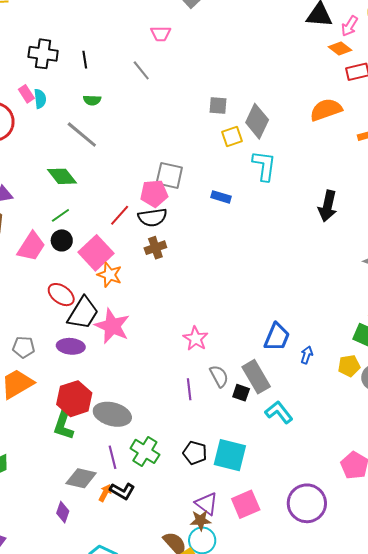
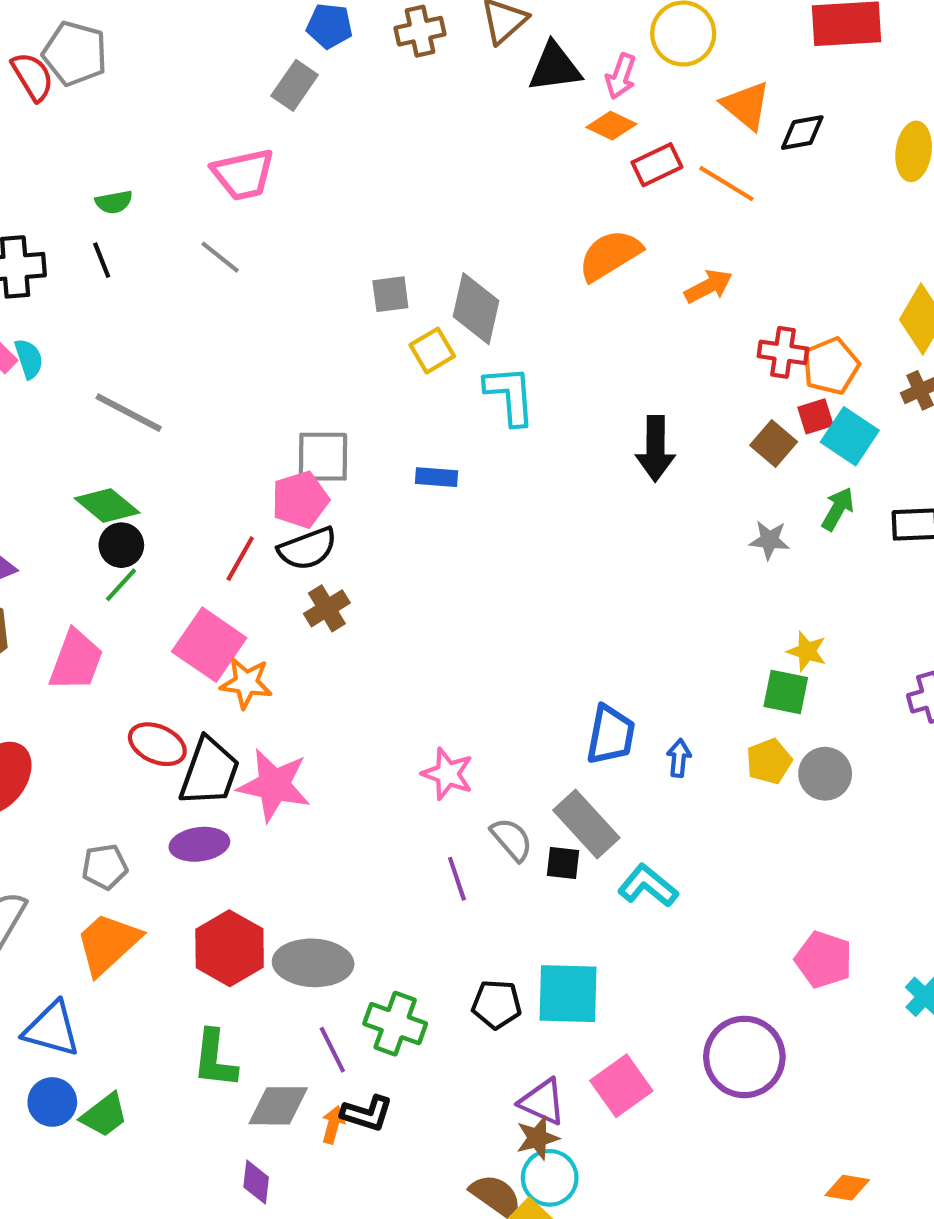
pink trapezoid: (161, 34) -> (243, 174), size x1.5
green semicircle: (92, 100) -> (114, 202), moved
black circle: (62, 240) -> (121, 545), moved
green L-shape: (64, 425) -> (215, 1059), moved

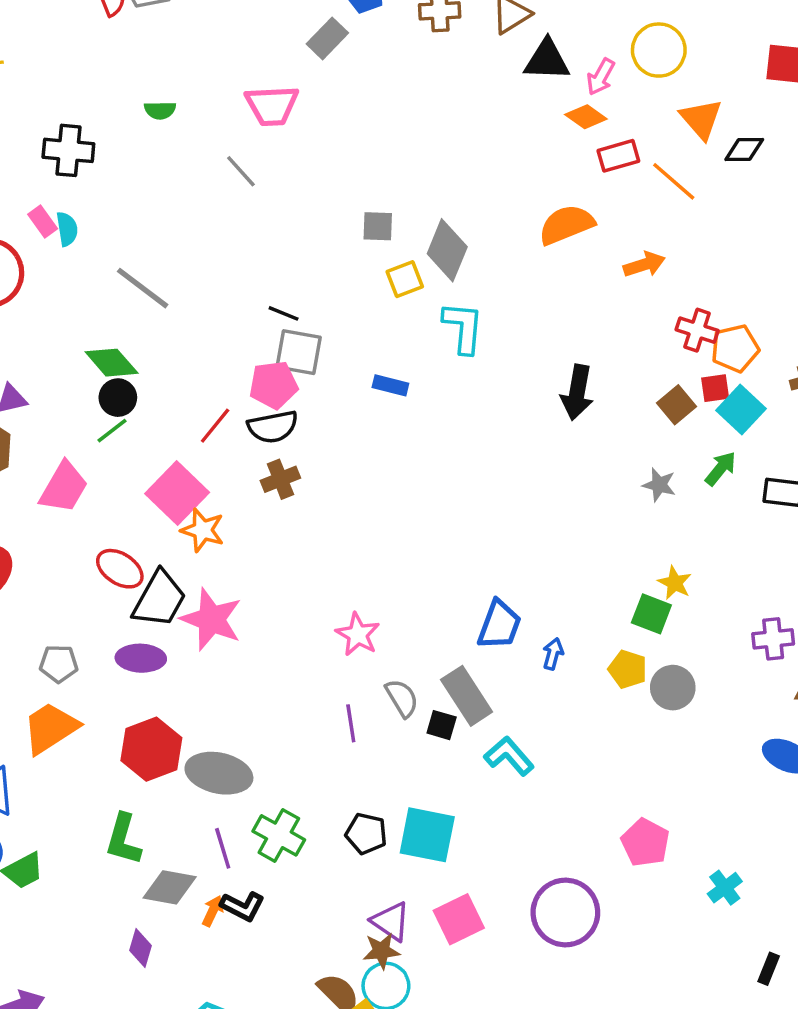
black line: (102, 260) -> (284, 313), moved, turned -56
yellow pentagon: (769, 761) -> (628, 669), turned 30

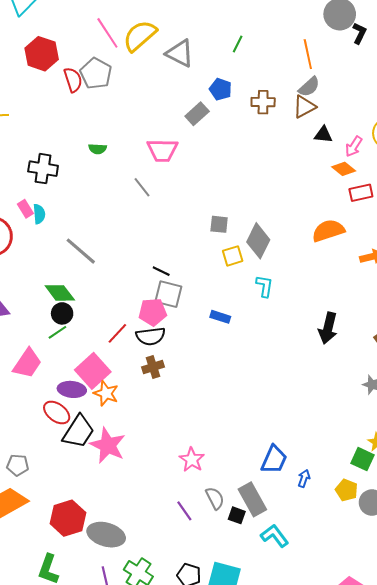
black triangle: (547, 60) -> (323, 135), size x0.7
cyan L-shape: (463, 327) -> (265, 286), size x0.7
purple ellipse: (141, 658) -> (72, 389), moved
purple line: (351, 723) -> (184, 511), turned -30

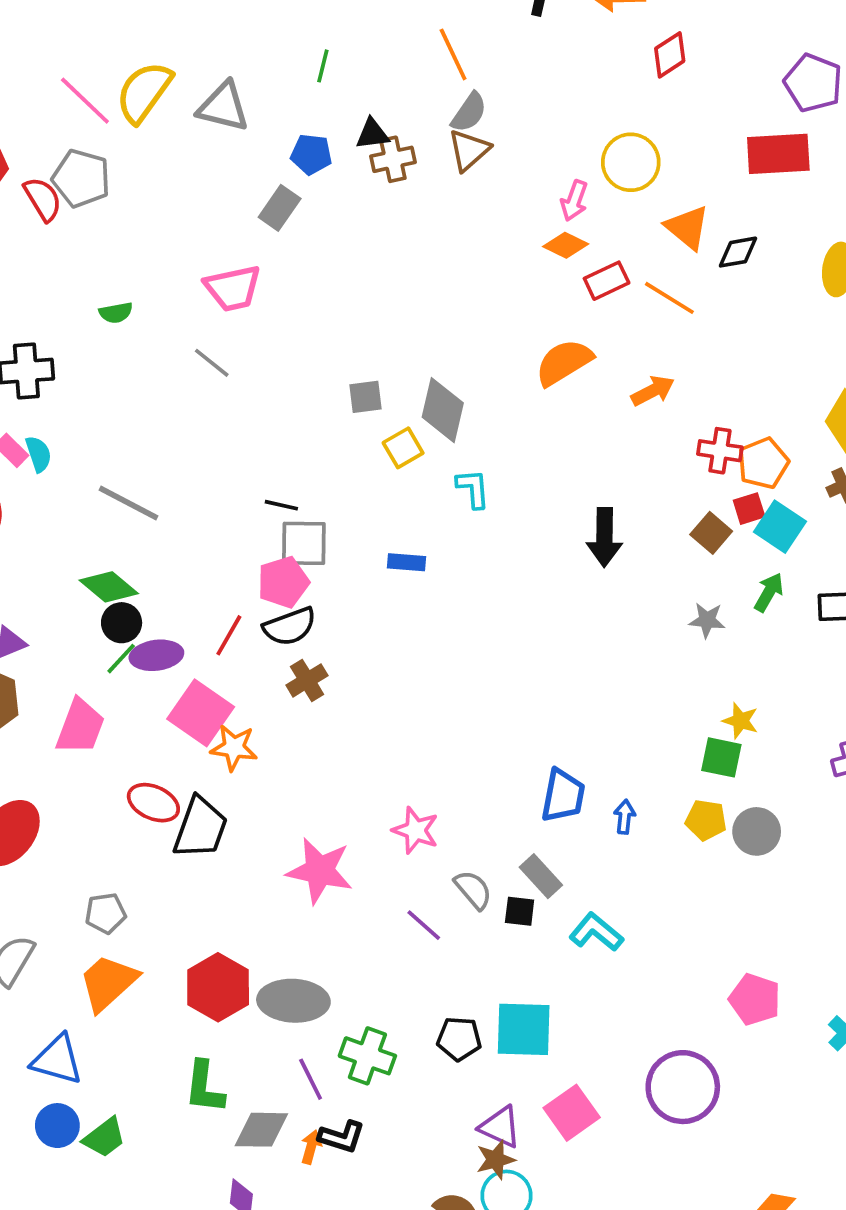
black triangle: (323, 135) -> (372, 134), moved
purple ellipse: (72, 389) -> (156, 655), moved
pink star: (108, 445) -> (320, 871), moved
gray rectangle: (252, 499) -> (541, 876), size x0.7

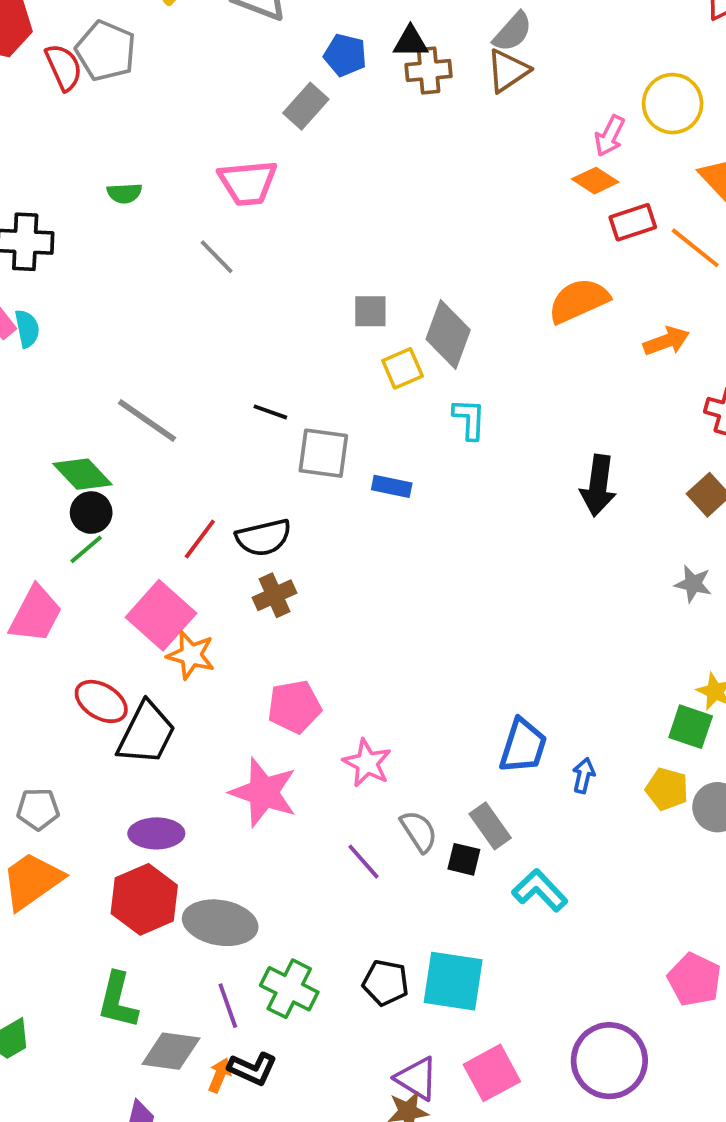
gray line: (129, 503) -> (147, 421), moved
gray square: (304, 543) -> (323, 453), moved
pink pentagon: (283, 582) -> (294, 707), moved
purple ellipse: (156, 655) -> (156, 833), moved

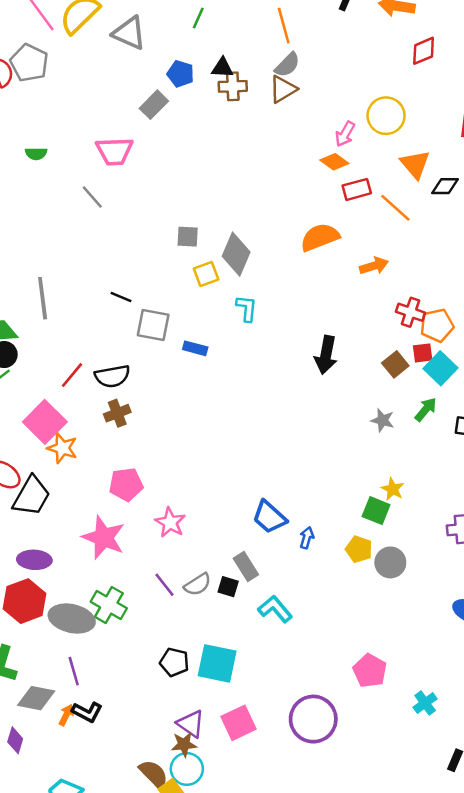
gray line: (147, 421) -> (43, 298), turned 45
blue trapezoid: (523, 746) -> (269, 517), turned 111
gray semicircle: (419, 831) -> (198, 585), moved, turned 88
green cross: (289, 989) -> (109, 605), moved

